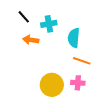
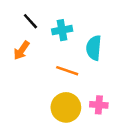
orange arrow: (31, 40) -> (22, 50), moved, turned -63
orange line: (82, 61) -> (67, 71), moved

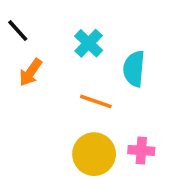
black line: (30, 21) -> (18, 31), moved
cyan cross: (62, 30) -> (89, 43), turned -36

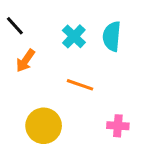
cyan semicircle: (134, 69) -> (112, 36), moved
yellow circle: (94, 154) -> (44, 126), moved

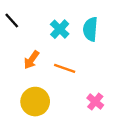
orange arrow: (25, 61) -> (31, 60), moved
pink cross: (118, 126) -> (95, 102), turned 35

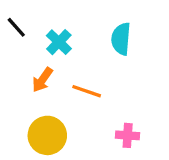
cyan cross: (60, 29) -> (59, 42), moved
pink cross: (95, 102) -> (128, 135), turned -35

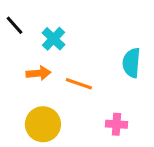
cyan semicircle: (121, 39) -> (131, 63), moved
orange arrow: (42, 80) -> (38, 73), turned -130

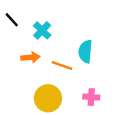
cyan semicircle: (131, 63) -> (85, 51), moved
yellow circle: (43, 124) -> (48, 98), moved

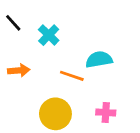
cyan semicircle: (85, 51) -> (99, 59), turned 75
orange arrow: (30, 57) -> (19, 70), moved

